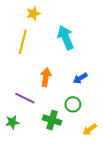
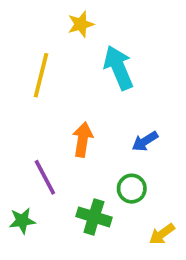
yellow star: (33, 13) -> (81, 24), moved
purple line: (25, 98) -> (45, 177), turned 36

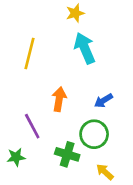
yellow star: (81, 24) -> (75, 13), moved
green circle: (132, 189) -> (94, 134), size x1.4
yellow arrow: (162, 234) -> (105, 172), moved, turned 78

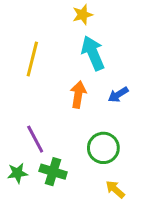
orange arrow: (59, 99) -> (78, 95), moved
blue arrow: (103, 101) -> (118, 95), moved
green cross: (67, 154) -> (53, 172), moved

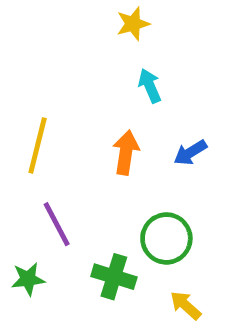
cyan arrow: (93, 53) -> (150, 86), size x0.6
yellow line: (32, 59) -> (38, 145), moved
green cross: (53, 172) -> (114, 277), moved

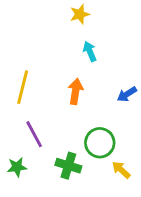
blue arrow: (190, 153) -> (127, 94), moved
yellow arrow: (186, 305) -> (121, 170), moved

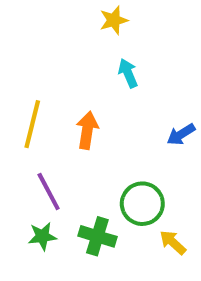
orange arrow: (75, 91) -> (87, 130), moved
green star: (17, 167) -> (42, 236), moved

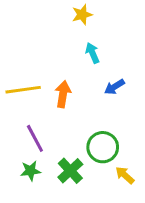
yellow line: (32, 124) -> (23, 90), turned 68
blue arrow: (181, 134) -> (114, 87), moved
green cross: (97, 236) -> (70, 171), turned 30

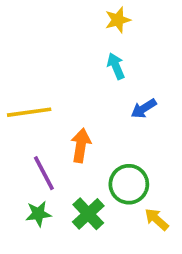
yellow star: (82, 15) -> (118, 20), moved
orange arrow: (63, 94) -> (81, 145), moved

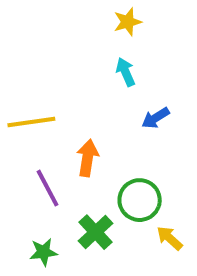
green star: (38, 214) -> (43, 252), moved

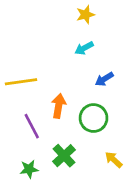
cyan arrow: (126, 72) -> (84, 48), turned -96
green circle: (140, 200) -> (94, 118), moved

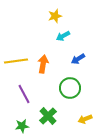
yellow star: (85, 15) -> (55, 16), moved
orange arrow: (59, 106) -> (43, 64), moved
yellow arrow: (114, 160) -> (85, 119), turned -64

